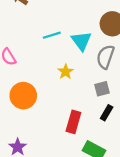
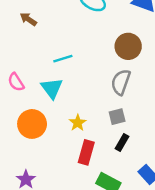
cyan triangle: (81, 41) -> (52, 88), moved
yellow star: (65, 72) -> (78, 123), moved

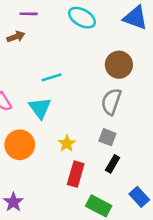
brown arrow: (28, 19) -> (16, 37), turned 126
gray square: (117, 117) -> (107, 137), turned 35

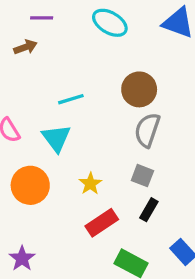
brown circle: (119, 65) -> (139, 89), moved
red rectangle: (76, 174) -> (102, 223), turned 40

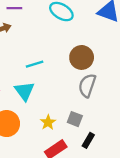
gray square: (142, 176) -> (75, 119), moved

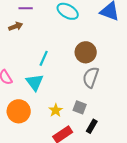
cyan line: (35, 64) -> (44, 58), turned -49

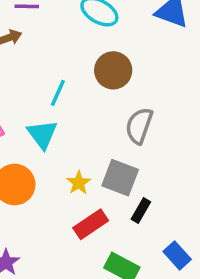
brown circle: (86, 52) -> (113, 70), moved
gray square: (80, 107) -> (120, 178), size x1.5

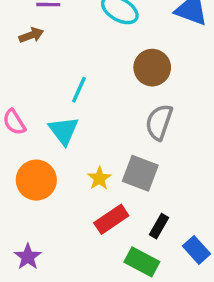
brown circle: (113, 70) -> (152, 68), moved
black rectangle: (141, 210) -> (159, 226), moved

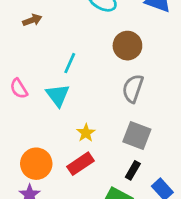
gray square: (140, 173) -> (137, 135), moved
orange circle: (36, 180) -> (36, 164), moved
red rectangle: (111, 219) -> (81, 164), moved

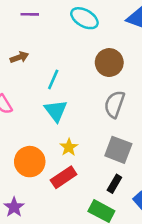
brown arrow: (32, 20) -> (19, 57), moved
cyan triangle: (58, 95) -> (56, 111), moved
orange circle: (36, 164) -> (30, 162), moved

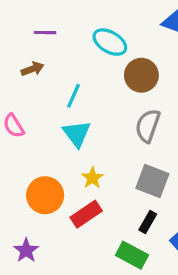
purple line: (30, 14) -> (45, 33), moved
cyan ellipse: (84, 18) -> (110, 42), moved

